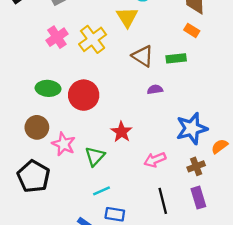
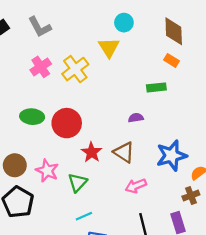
brown triangle: (143, 56) -> (124, 152), moved
brown circle: (37, 127) -> (15, 165), moved
red star: (122, 132) -> (92, 152), moved
brown cross: (196, 166) -> (191, 196), moved

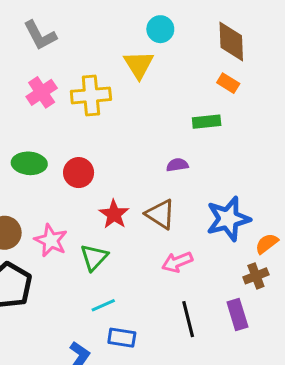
yellow cross: (75, 69) -> (91, 95), turned 32
red circle: (67, 123) -> (79, 173), size x0.7

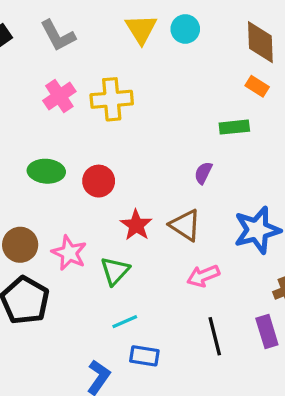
yellow triangle: (139, 65) -> (141, 29), moved
purple semicircle: (177, 165) -> (203, 173), turned -55

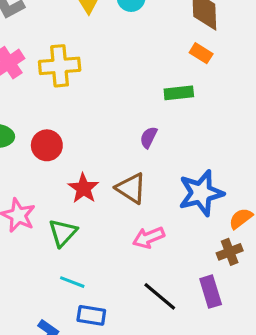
cyan line: (125, 322) -> (72, 282), turned 45
black line: (215, 336) -> (160, 296), turned -36

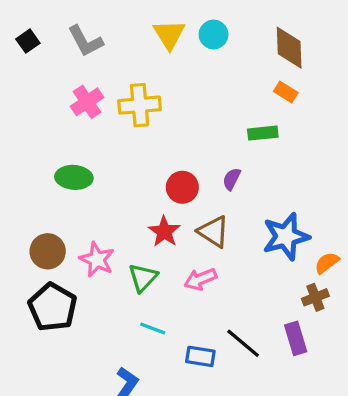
red circle: (47, 145) -> (182, 187), moved
pink arrow: (149, 238) -> (200, 279), moved
blue rectangle: (91, 315) -> (200, 356), moved

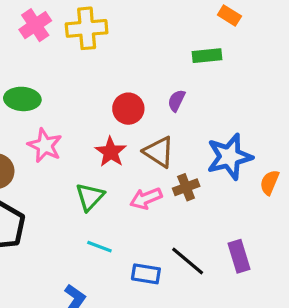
pink star: (97, 260) -> (45, 145), moved
orange semicircle: (327, 263) -> (270, 182), turned -30
brown cross: (315, 297) -> (186, 187), moved

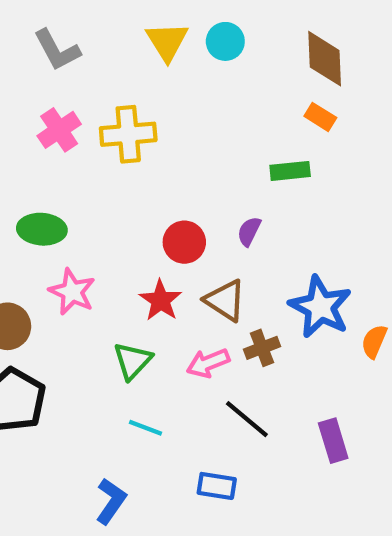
blue star: (229, 157) -> (320, 307), turned -30
black line: (188, 261) -> (247, 419), moved
blue rectangle: (146, 274) -> (217, 486), moved

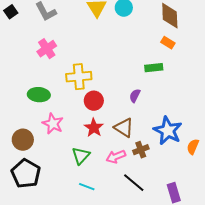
yellow cross: (128, 134) -> (79, 77), moved
red circle: (184, 242) -> (94, 101), moved

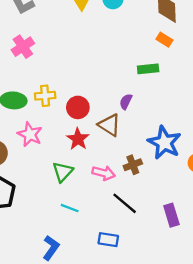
yellow cross: (79, 77) -> (45, 96), moved, size x0.7
brown triangle: (124, 128) -> (109, 125), moved
pink arrow: (116, 157) -> (104, 173), turned -144

